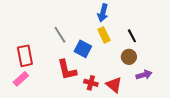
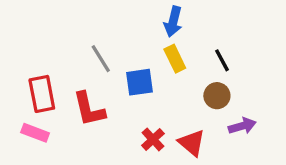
blue square: (83, 49) -> (139, 82), turned -36
red L-shape: (67, 70) -> (89, 109), moved
pink rectangle: (21, 79) -> (35, 133), turned 63
red cross: (91, 83) -> (153, 139), turned 32

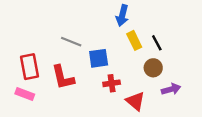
gray line: (101, 59) -> (71, 42), turned -36
yellow rectangle: (175, 59) -> (134, 40), moved
red cross: (153, 139) -> (112, 83), moved, turned 35

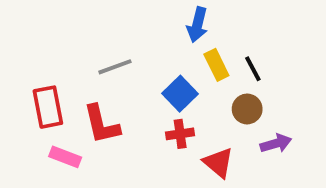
gray line: (71, 42) -> (115, 67), turned -42
blue square: (99, 58) -> (180, 94), moved, turned -36
pink rectangle: (25, 94) -> (65, 157), moved

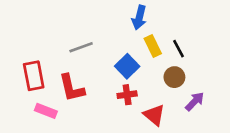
purple arrow: (276, 143) -> (195, 101), turned -30

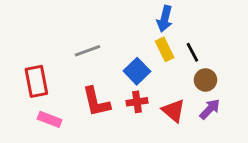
blue arrow: (139, 18) -> (165, 19), moved
brown circle: (174, 77) -> (205, 80), moved
red L-shape: (72, 88) -> (96, 102), moved
red triangle: (154, 115) -> (173, 111), moved

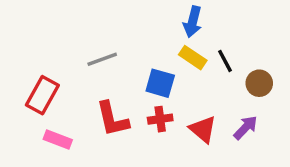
yellow rectangle: (165, 49) -> (193, 58), turned -30
blue square: (137, 71) -> (160, 83), turned -30
brown circle: (205, 80) -> (259, 83), moved
red rectangle: (36, 81) -> (42, 95), turned 40

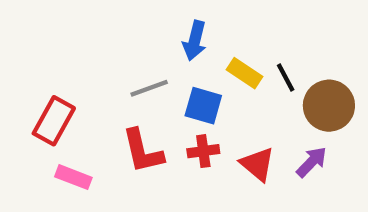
blue arrow: (193, 22) -> (195, 41), moved
gray line: (102, 59) -> (149, 88), moved
brown circle: (259, 83) -> (329, 106), size x1.5

